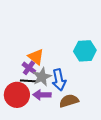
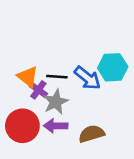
orange triangle: (36, 57) -> (28, 77), moved
blue arrow: (59, 80) -> (87, 78), moved, turned -40
black line: (28, 81) -> (57, 77), moved

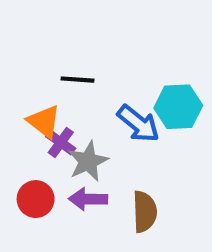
black line: (57, 77) -> (78, 80), moved
red circle: (22, 126) -> (36, 199), size x0.7
brown semicircle: (91, 134) -> (145, 212), turned 105

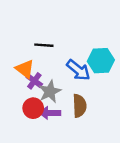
red circle: (36, 199) -> (33, 108), moved
brown semicircle: (145, 212) -> (80, 106), moved

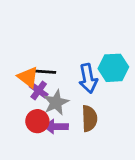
black line: (44, 45) -> (45, 72), moved
blue arrow: (78, 70) -> (88, 78), turned 40

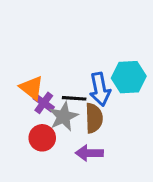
black line: (45, 72) -> (74, 98), moved
brown semicircle: (89, 118) -> (94, 118), moved
purple arrow: (56, 126) -> (89, 153), moved

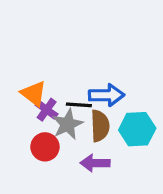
cyan hexagon: (129, 77) -> (137, 129), moved
blue arrow: (100, 89) -> (106, 95), turned -80

